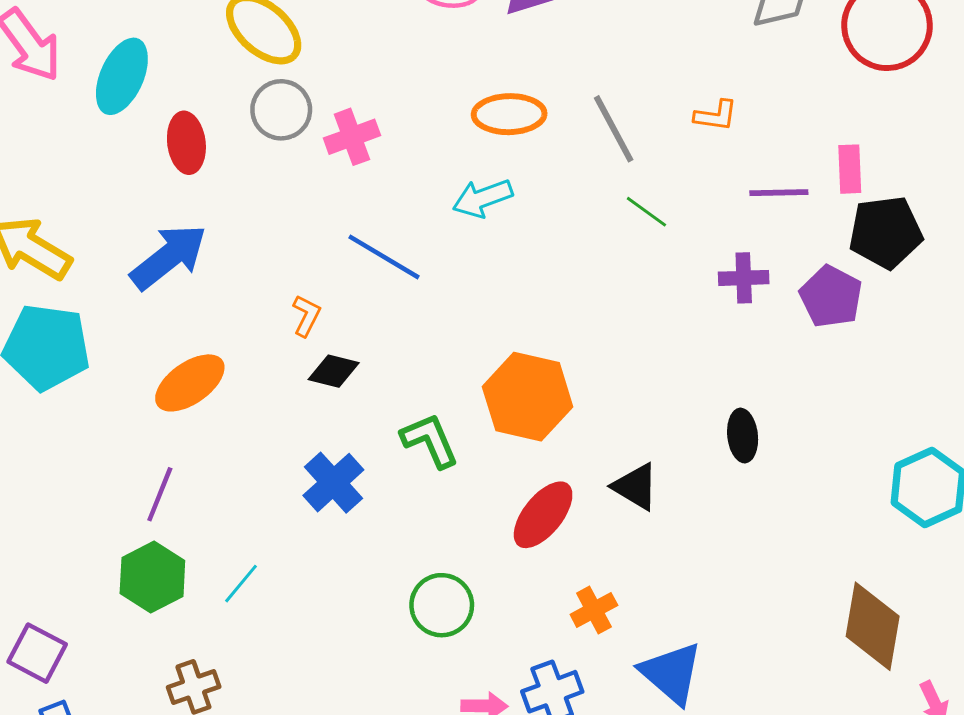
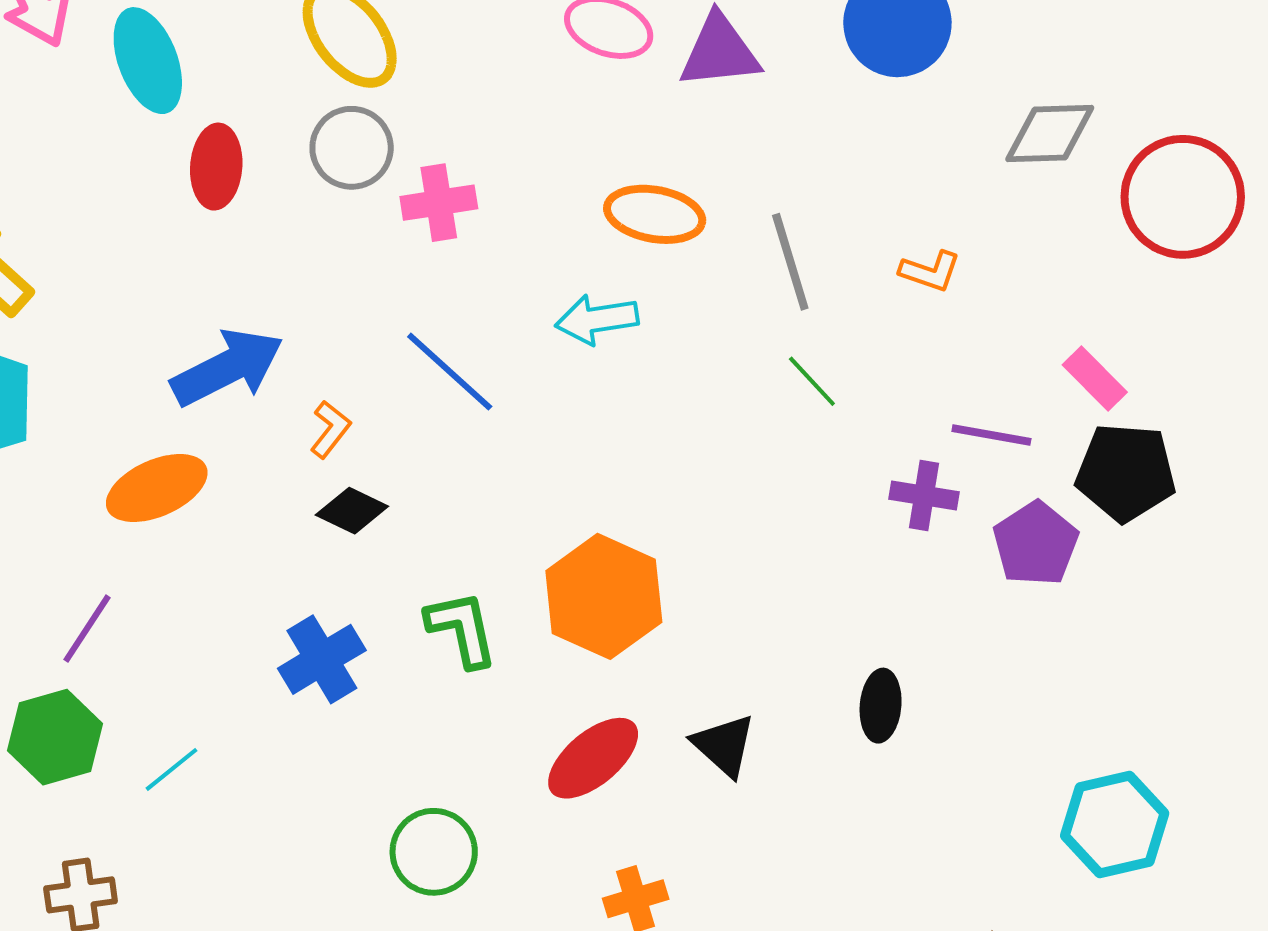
cyan ellipse: (122, 76) -> (148, 61), turned -56
pink rectangle: (850, 169) -> (1095, 378), turned -54
purple line: (779, 193) -> (991, 435), moved
blue arrow: (169, 257) -> (227, 368), moved

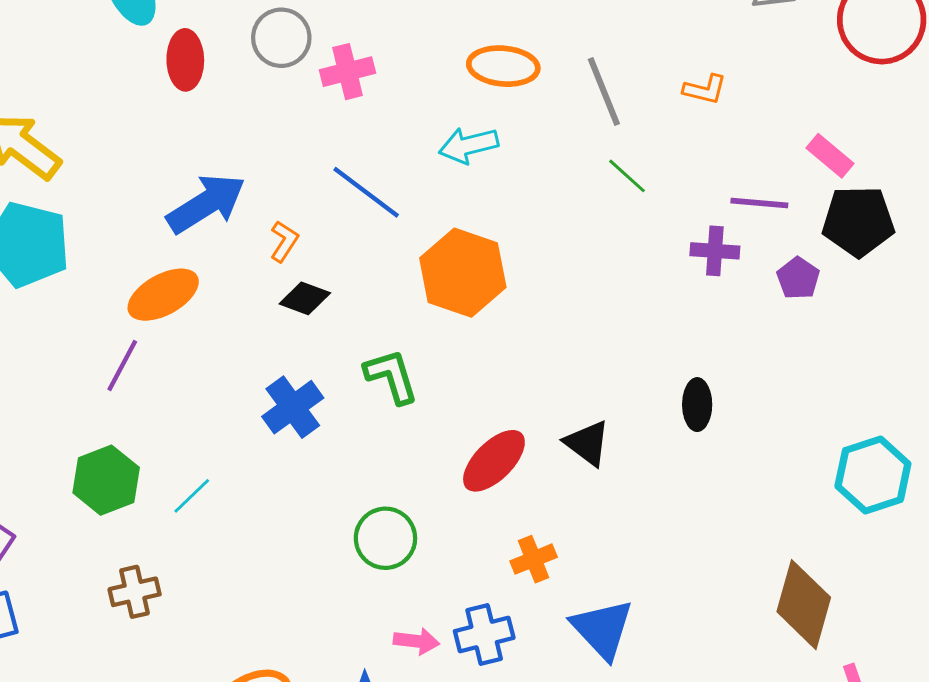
purple pentagon: (1036, 544) -> (798, 278), size x0.7
orange hexagon: (604, 596) -> (463, 273), moved
purple line: (87, 629) -> (122, 365), moved

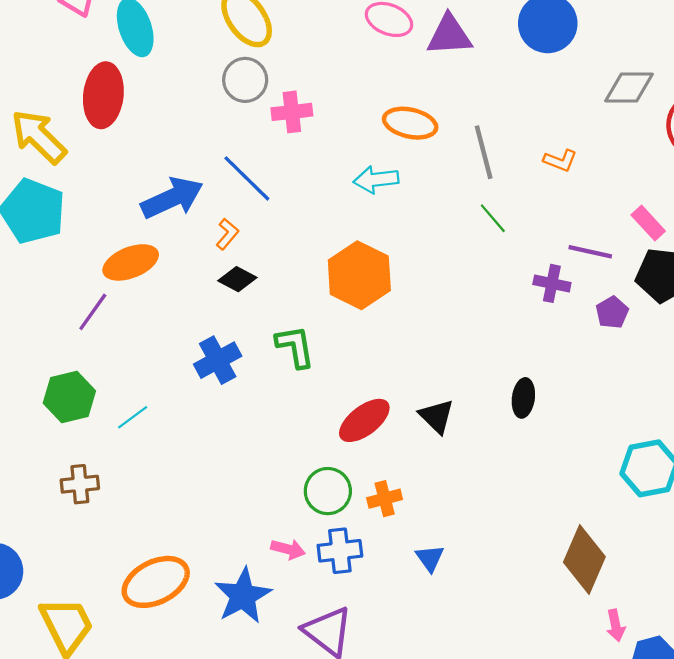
red ellipse: (185, 60) -> (103, 95), moved, size x1.4
blue line: (366, 192) -> (247, 178), moved
green circle: (385, 538) -> (328, 491), moved
blue triangle: (602, 629) -> (430, 558), size x0.6

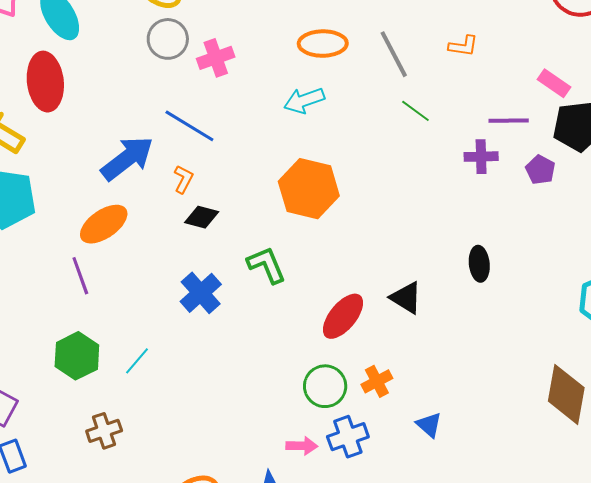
purple line: (93, 312) -> (80, 276), turned -42

